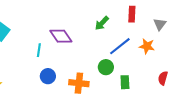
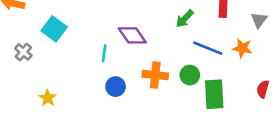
blue line: (120, 46) -> (208, 48), turned 60
green rectangle: (125, 82) -> (214, 94), size x1.6
orange cross: (79, 83) -> (155, 75), moved

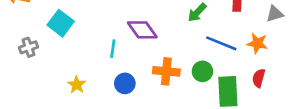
gray triangle: (259, 20) -> (275, 14), turned 36
gray cross: (23, 52) -> (28, 47), turned 30
red semicircle: (263, 89) -> (259, 78), moved
yellow star: (48, 98) -> (77, 85), moved

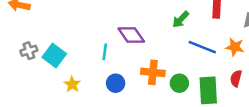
cyan square: (61, 23) -> (54, 55), moved
green circle: (202, 71) -> (179, 83), moved

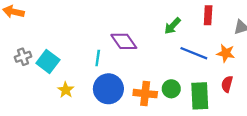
orange cross: (153, 72) -> (145, 94), moved
blue circle: (116, 83) -> (108, 89), size x1.6

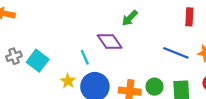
green arrow: (172, 26) -> (130, 18), moved
cyan line: (98, 58) -> (85, 57), turned -32
yellow star: (66, 90) -> (68, 81), moved

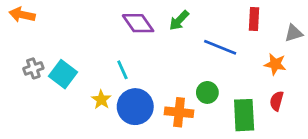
purple diamond: (110, 42) -> (138, 23), moved
blue line: (176, 53) -> (220, 47), moved
green circle: (155, 87) -> (207, 92), moved

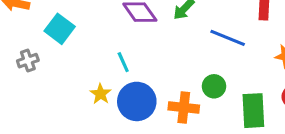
cyan square: (63, 74) -> (60, 29), moved

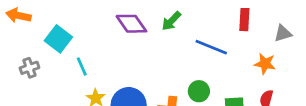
cyan line: (123, 62) -> (82, 66), moved

